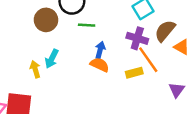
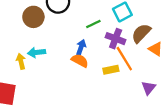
green line: (87, 25) -> (93, 24), moved, turned -32
cyan arrow: (52, 59) -> (37, 53), turned 54

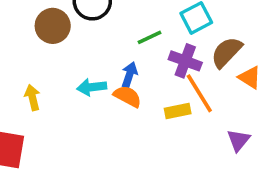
cyan arrow: (37, 53) -> (92, 87), moved

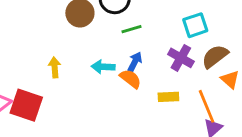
green line: (149, 37) -> (132, 29), moved
orange line: (199, 93) -> (206, 106), moved

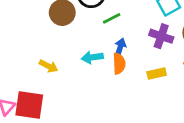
yellow arrow: (55, 67) -> (49, 66), turned 132
orange semicircle: (130, 79) -> (119, 64), turned 60

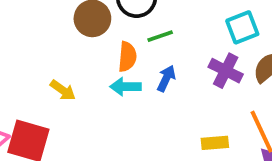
orange semicircle: (119, 64) -> (127, 57), moved
yellow rectangle: (157, 74) -> (215, 143), moved

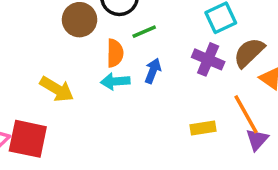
yellow arrow: (63, 90) -> (57, 89), size x1.4

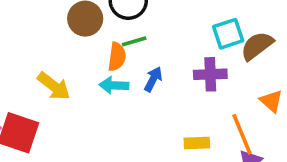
green line: (144, 32) -> (134, 41), moved
brown semicircle: (249, 53) -> (257, 46), moved
purple cross: (208, 59) -> (210, 74), turned -32

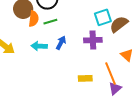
orange semicircle: (117, 57) -> (34, 19), moved

